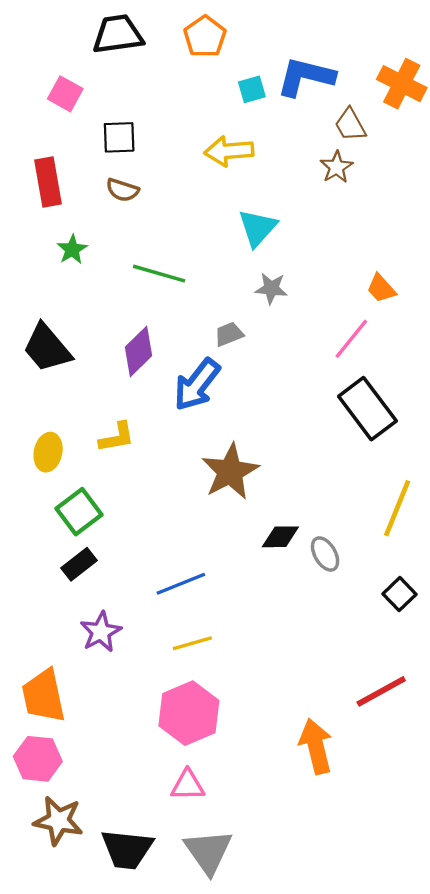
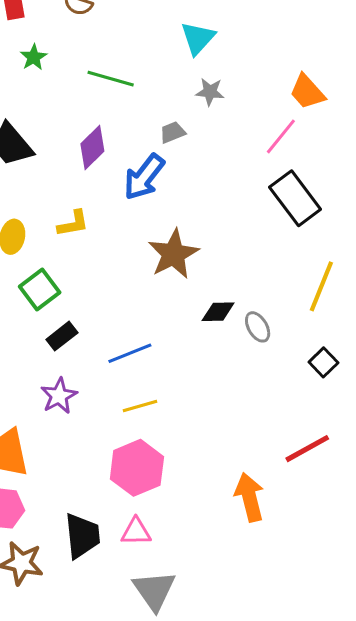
orange trapezoid: (381, 288) -> (307, 92), size x1.4
black rectangle: (79, 564) -> (62, 336), moved
black trapezoid: (127, 849) -> (82, 536), moved, turned -102

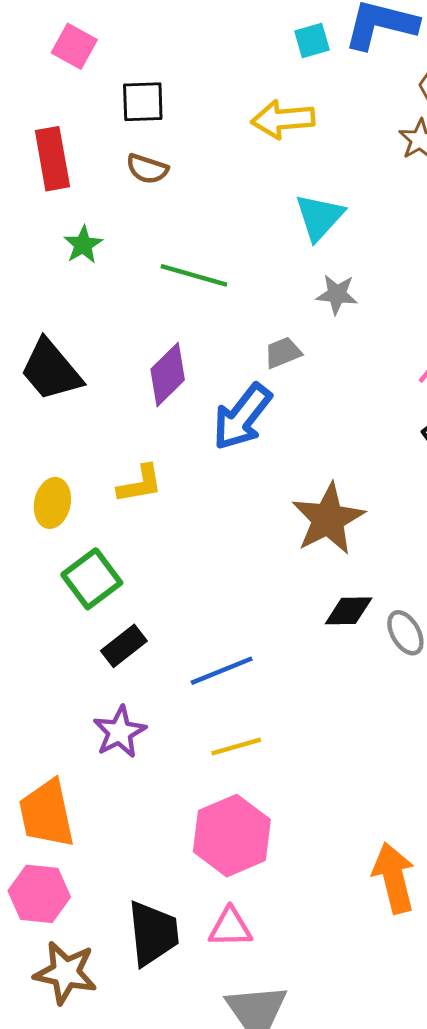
brown star: (173, 254) -> (328, 519), moved

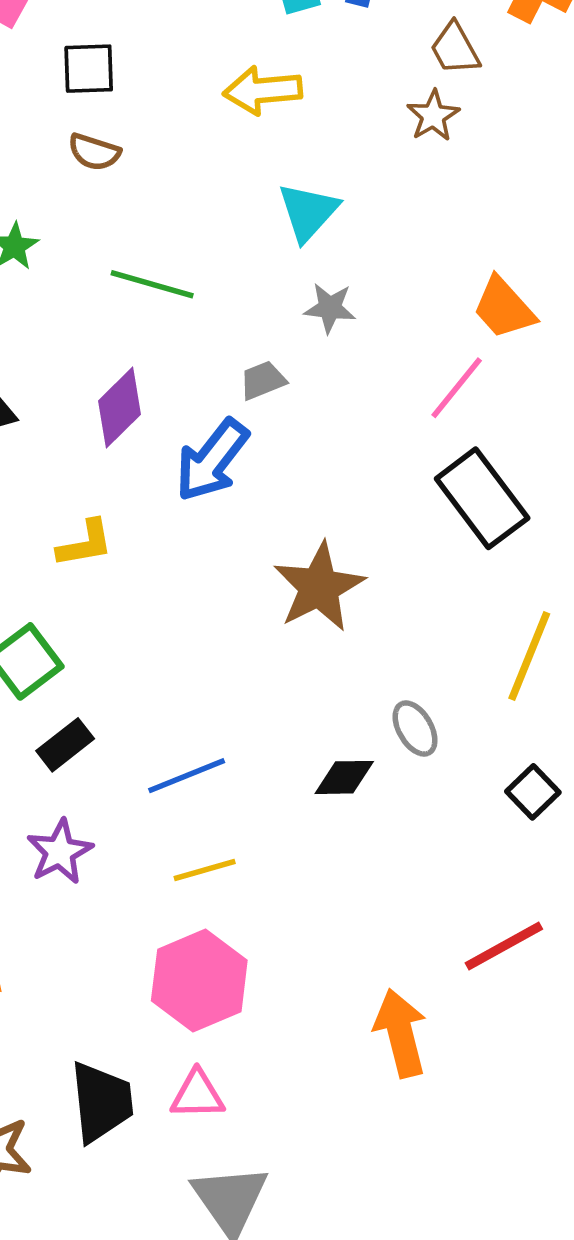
black diamond: (349, 611) -> (344, 777), moved

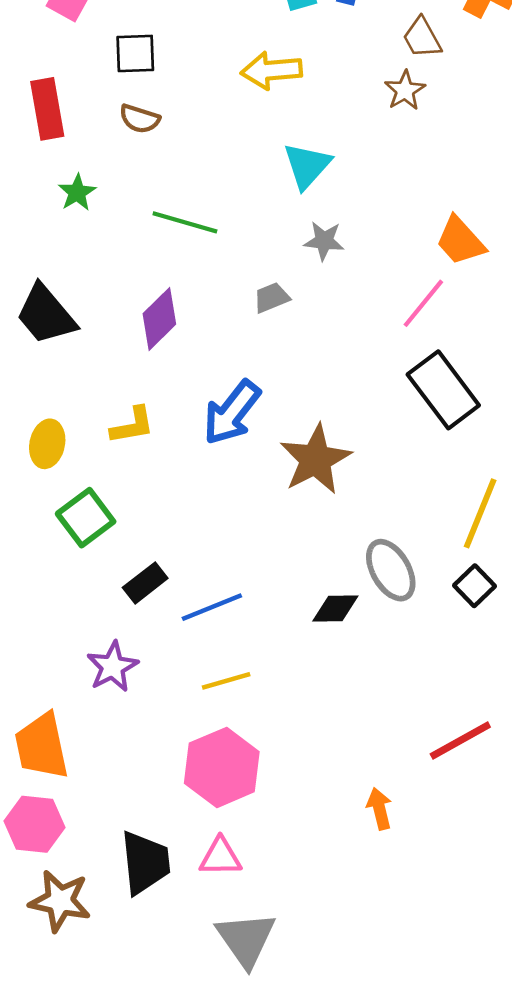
blue arrow: (212, 460) -> (232, 413), moved
gray ellipse: (415, 729) -> (391, 570), size x1.4
black rectangle: (65, 745) -> (145, 583), moved
black square: (533, 792) -> (475, 586), moved
orange arrow: (401, 1033) -> (379, 809), size x0.6

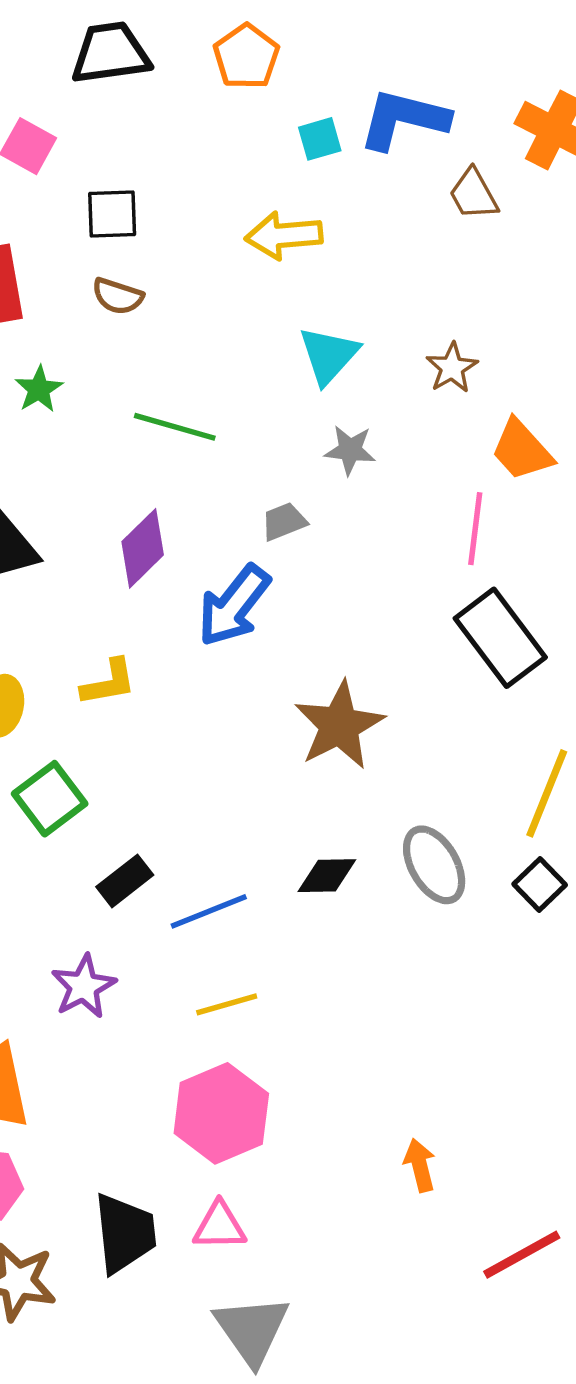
brown star: (405, 90) -> (452, 368), moved
pink line: (423, 303) -> (475, 529), turned -32
blue arrow: (232, 413) -> (234, 606), moved
black diamond: (335, 608) -> (327, 876), moved
red line: (460, 740) -> (522, 1255), moved

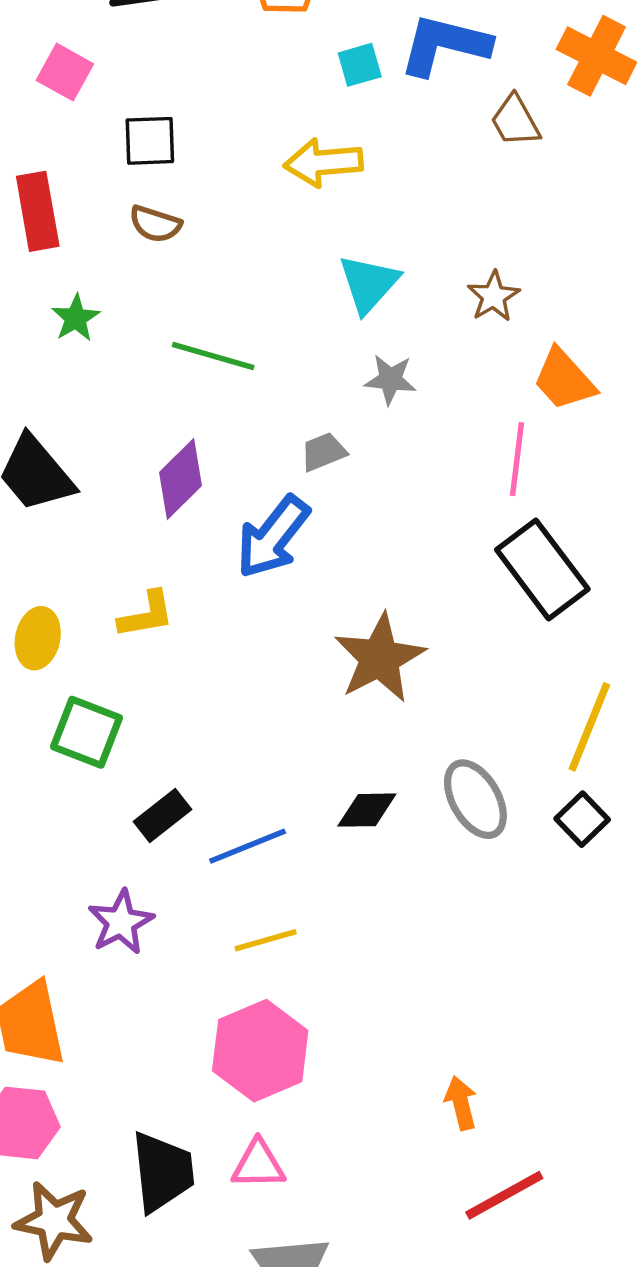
green square: (50, 799) -> (87, 732), turned -32
red line: (522, 1255) -> (504, 1195), moved

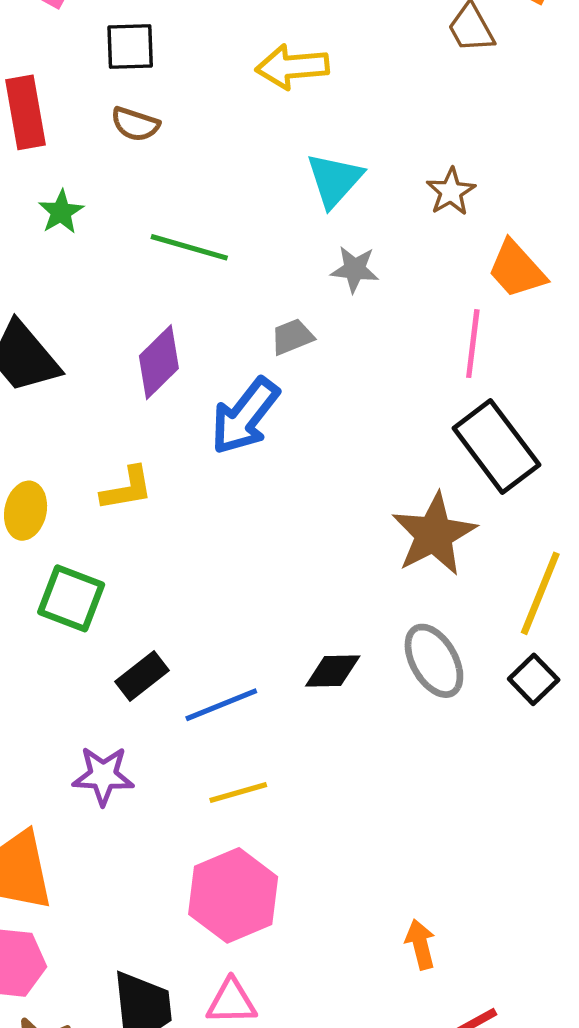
brown star: (380, 658) -> (434, 534), moved
purple star: (121, 922) -> (103, 776), turned 30

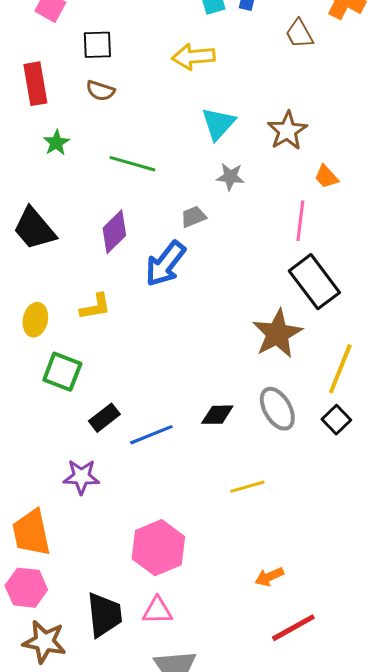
brown star: (451, 192) -> (287, 131), size x1.4
orange trapezoid: (517, 269) -> (326, 177), size x0.7
yellow line: (238, 792) -> (247, 487), moved
orange arrow: (420, 944) -> (269, 577), turned -100

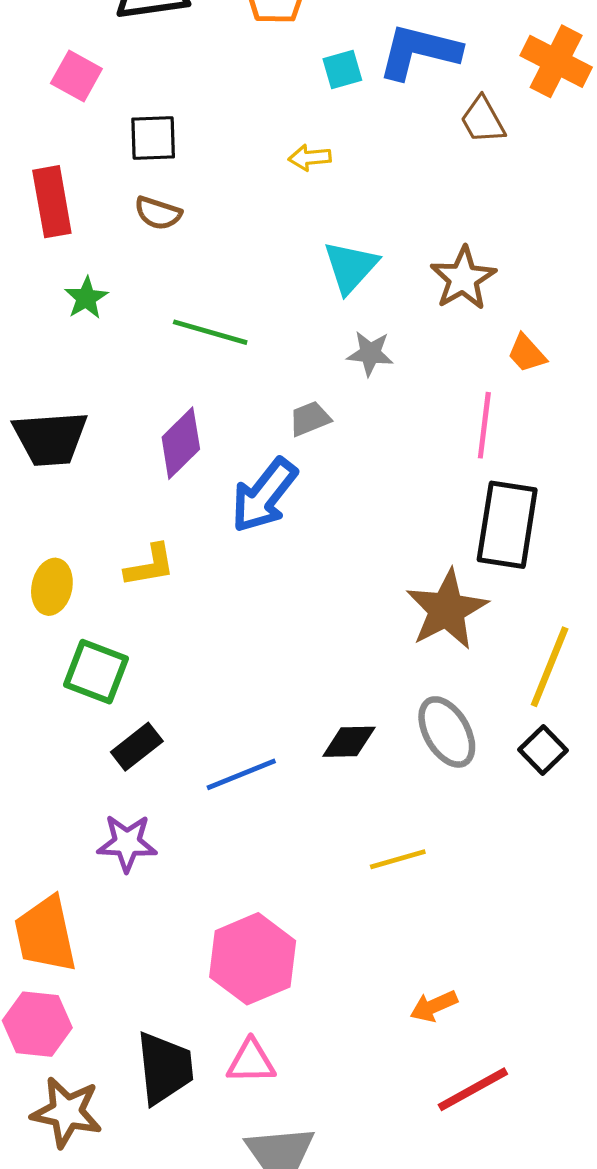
yellow arrow: (193, 57) -> (310, 158), size x0.6
black trapezoid: (34, 229) -> (50, 438), turned -54
black rectangle: (314, 282) -> (507, 525), turned 46
black rectangle: (104, 418) -> (137, 747), moved

